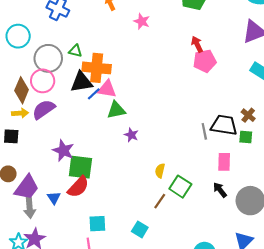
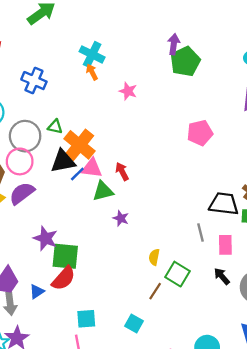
red arrow: (197, 44) -> (122, 171), moved
orange cross: (97, 68) -> (79, 145), turned 36
gray line: (204, 131) -> (201, 232), moved
blue triangle: (54, 198) -> (37, 292), turned 32

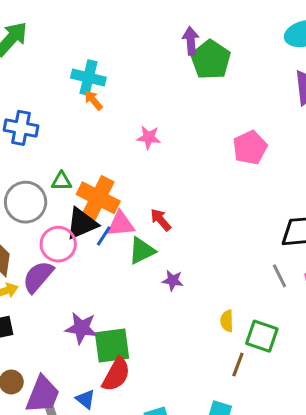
pink star: (128, 91) -> (149, 137), moved
pink circle: (20, 161) -> (58, 244), moved
blue triangle: (37, 292) -> (86, 399), turned -35

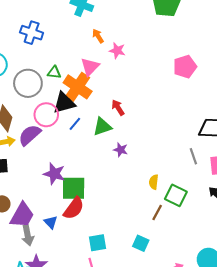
orange arrow: (93, 100) -> (98, 36), moved
pink triangle: (121, 224) -> (90, 67), moved, turned -48
blue line: (104, 236) -> (75, 124), moved

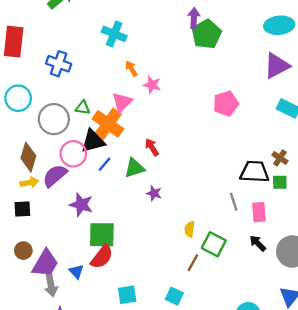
purple star: (54, 174) -> (81, 205), moved

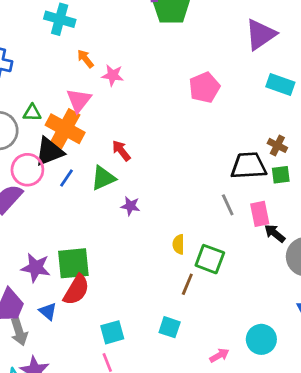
purple star: (81, 205) -> (36, 268), moved
black arrow: (258, 243) -> (275, 233), moved

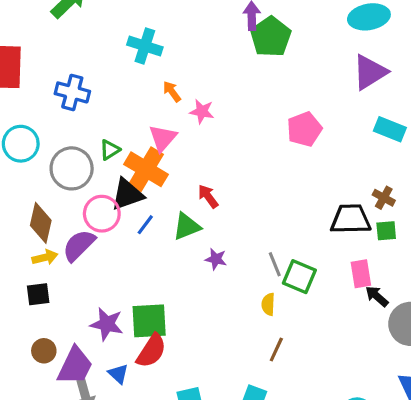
green triangle: (32, 113) -> (110, 150), turned -36
gray line: (228, 205) -> (275, 264), moved
green square: (210, 259) -> (299, 277), moved

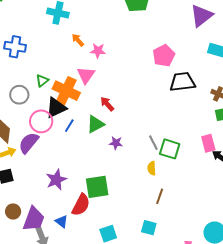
pink triangle: (163, 138) -> (86, 75), moved
gray circle: (72, 168) -> (19, 95), size x0.7
black trapezoid: (351, 219) -> (182, 82), moved
green square: (149, 321) -> (97, 187), moved
purple star: (107, 324) -> (56, 180), moved, turned -30

